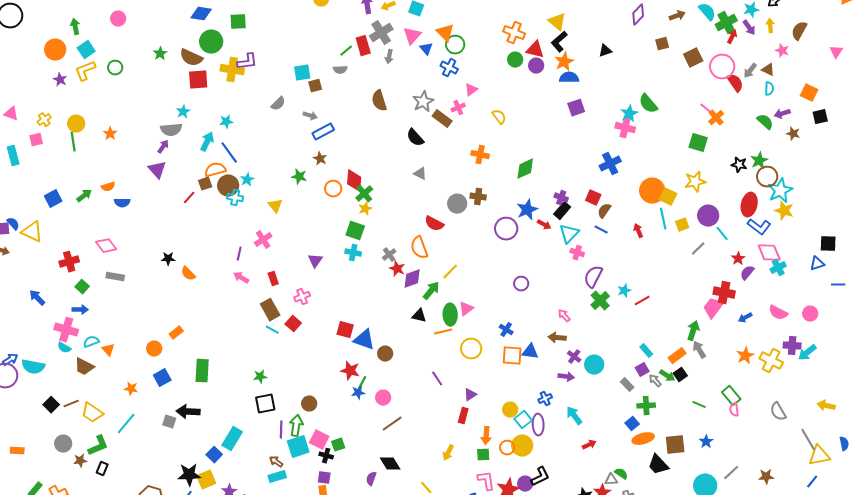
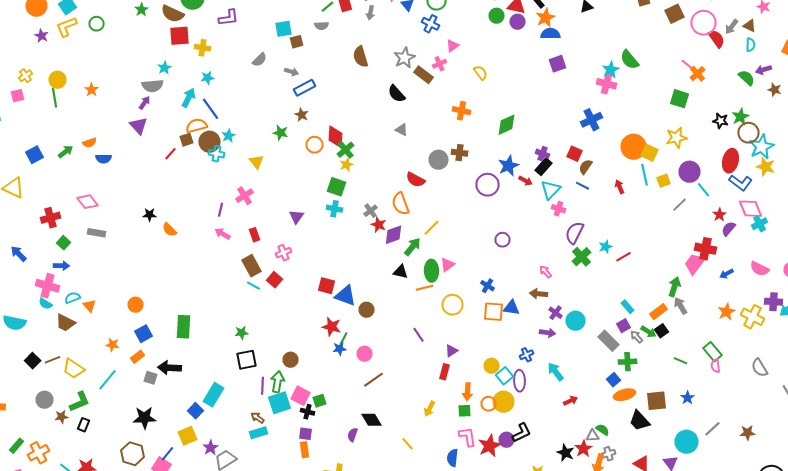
yellow cross: (232, 70) -> (202, 48), moved, size x0.7
orange rectangle: (176, 333) -> (138, 357), moved
gray rectangle: (627, 385) -> (608, 341), size x1.5
black star: (189, 475) -> (144, 418), moved

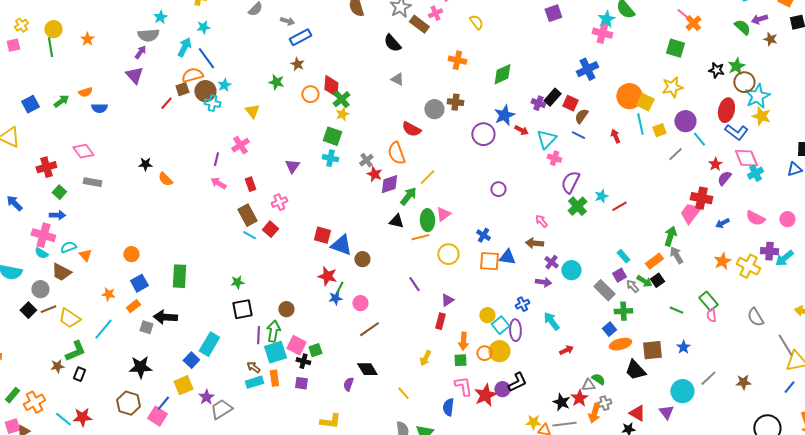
black rectangle: (544, 167) -> (552, 97), moved
gray circle: (44, 400) -> (40, 289), moved
orange rectangle: (304, 450) -> (274, 378), moved

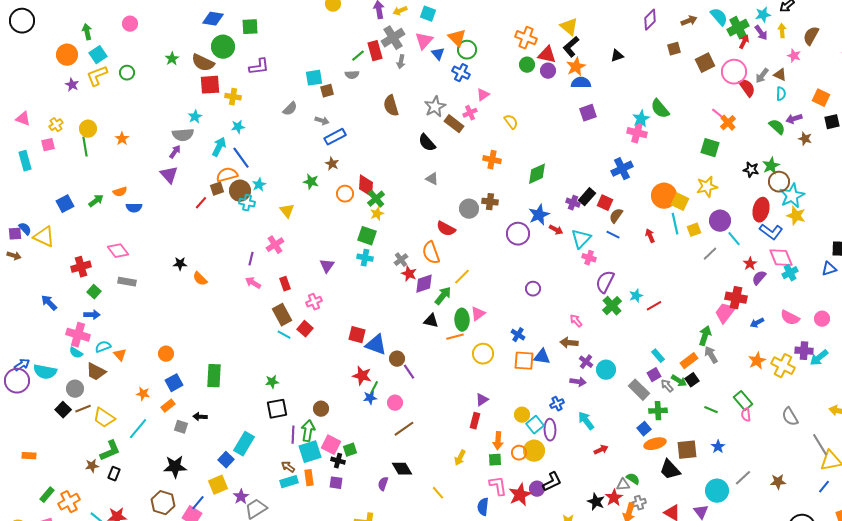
purple line: (414, 284) -> (409, 372), moved
black arrow: (165, 317) -> (200, 417), size x0.6

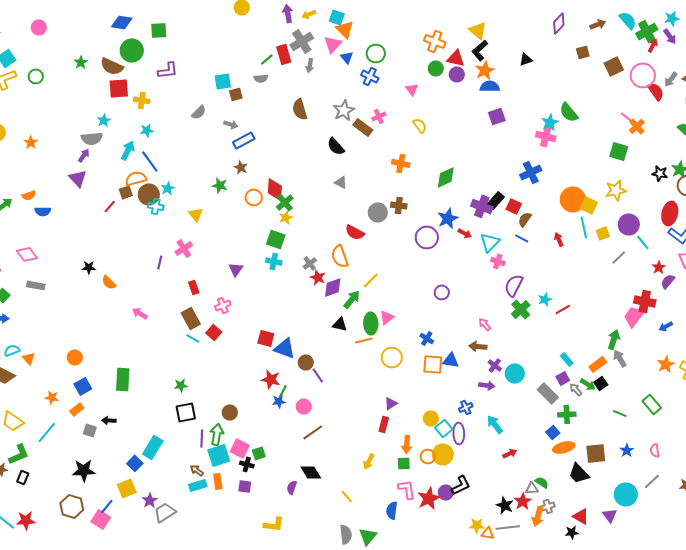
orange triangle: (457, 38) -> (345, 29), moved
pink triangle: (483, 95) -> (412, 89), moved, turned -32
purple cross: (573, 203) -> (482, 206), size x1.5
pink arrow: (253, 283) -> (140, 313), moved
pink semicircle: (746, 415) -> (655, 450), moved

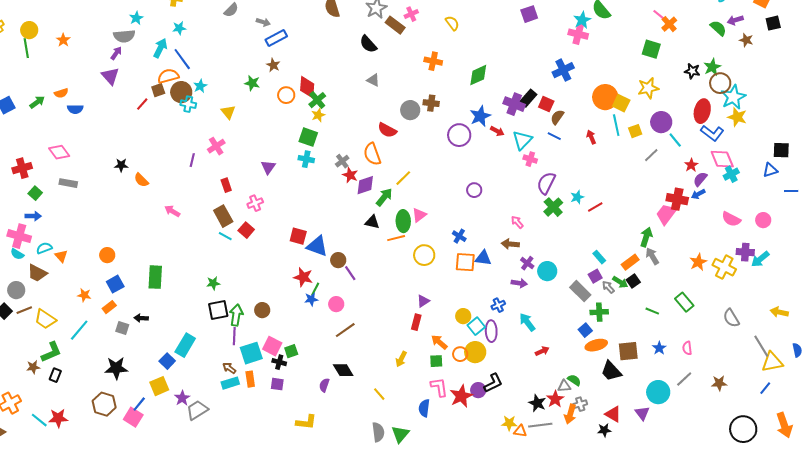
blue arrow: (666, 326) -> (698, 194), moved
green arrow: (217, 434) -> (236, 315), moved
orange arrow: (407, 444) -> (439, 342), turned 126

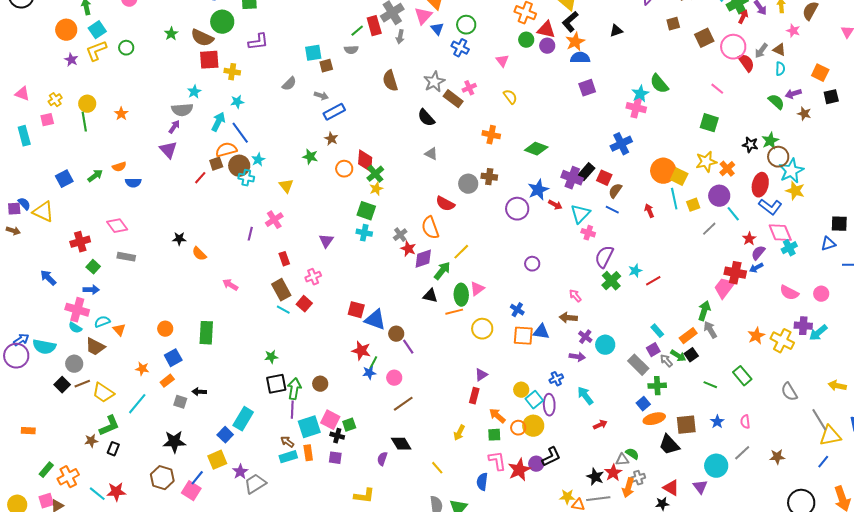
orange cross: (669, 24) -> (727, 169), moved
green diamond: (478, 75) -> (536, 149), turned 45
green rectangle: (155, 277) -> (206, 333), moved

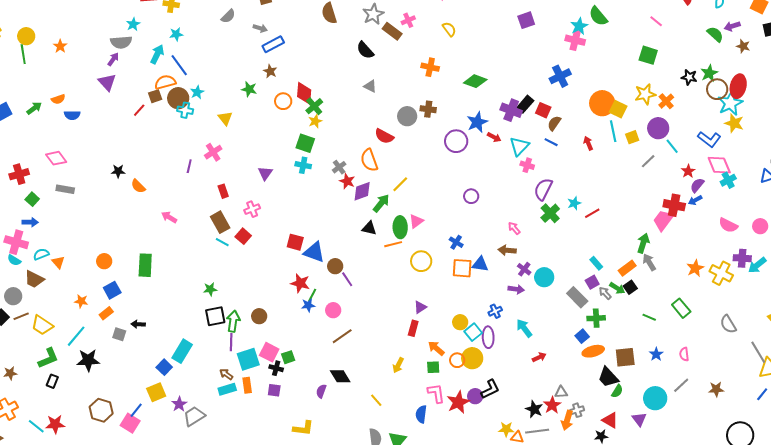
red ellipse: (760, 185) -> (738, 86), moved
brown star: (91, 441) -> (10, 373), moved
black star: (174, 442) -> (88, 360), moved
green semicircle: (632, 454) -> (617, 391), moved, turned 88

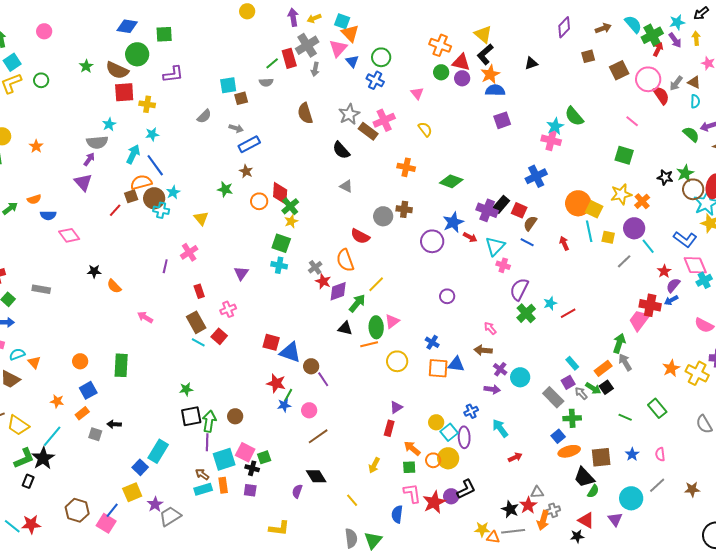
pink cross: (408, 20) -> (384, 120), size x1.5
yellow square: (632, 137) -> (608, 237), turned 32
pink diamond: (56, 158) -> (69, 235), moved
black star: (88, 360) -> (43, 458), moved, turned -30

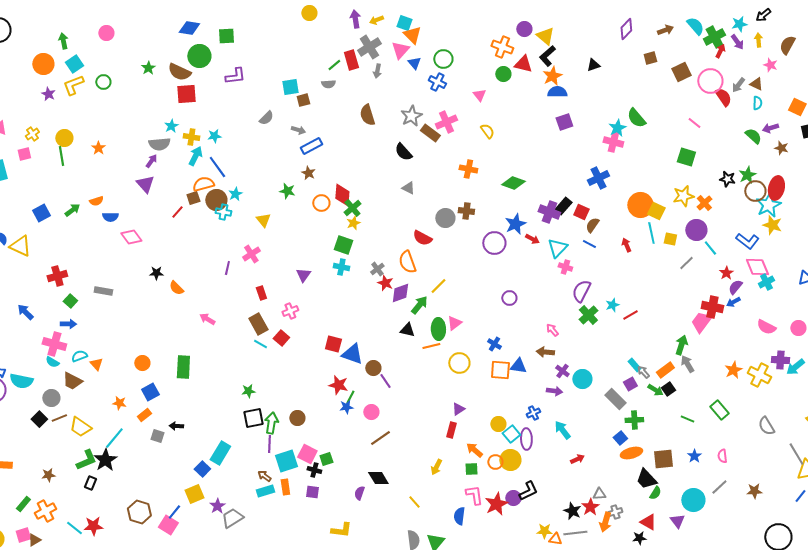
purple circle: (462, 78) -> (524, 29), moved
yellow cross: (147, 104) -> (191, 137), moved
gray arrow: (581, 393) -> (643, 372), moved

